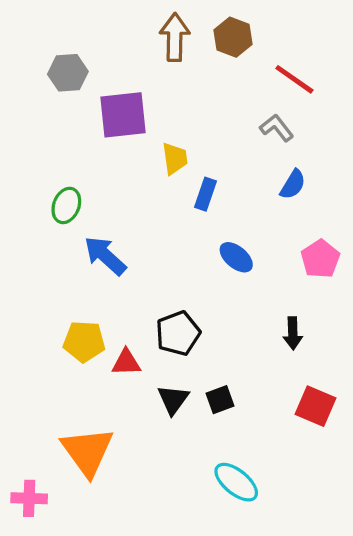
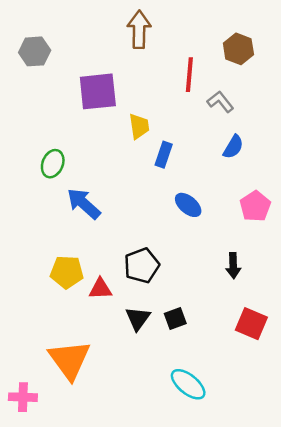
brown hexagon: (233, 37) -> (238, 49), moved
gray hexagon: (68, 73) -> (35, 51), moved
red line: (294, 79) -> (189, 75), moved, turned 60

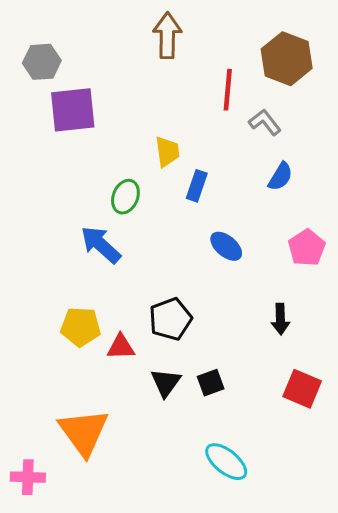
brown hexagon: (238, 49) -> (287, 59), size x1.4
purple square: (98, 91) -> (73, 110), moved
green ellipse: (53, 164) -> (125, 197), moved

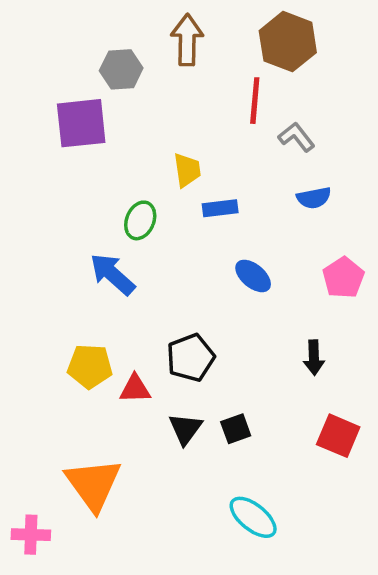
brown hexagon: (287, 59) -> (288, 42), moved
gray hexagon: (42, 62) -> (121, 69), moved
blue semicircle: (280, 176) -> (314, 198), turned 48
blue rectangle: (197, 186) -> (220, 208), turned 64

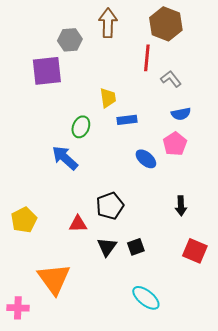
pink pentagon: (343, 278) -> (175, 144), moved
yellow pentagon: (90, 366) -> (24, 220), moved, turned -30

